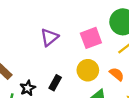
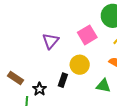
yellow circle: (88, 70) -> (80, 65), moved

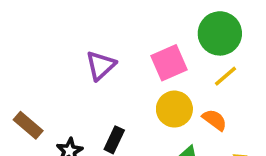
yellow circle: (80, 65) -> (174, 109), moved

